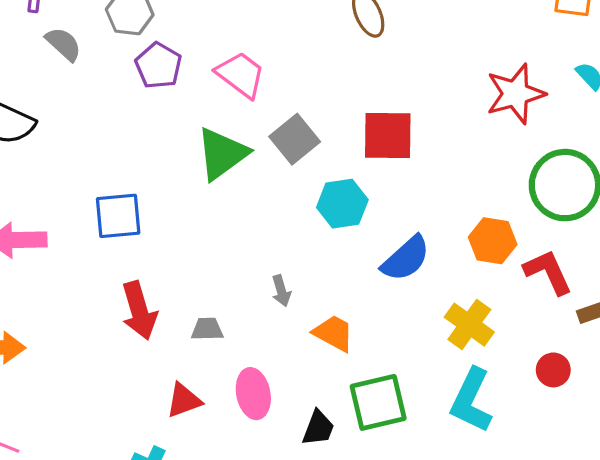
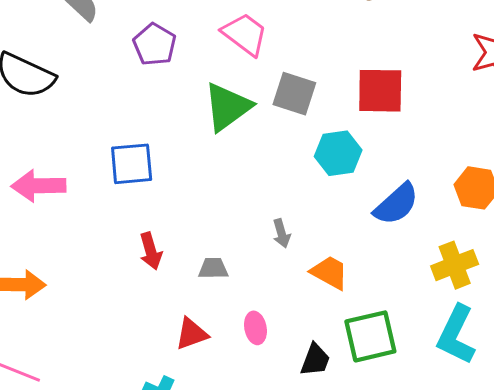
purple pentagon: (158, 66) -> (155, 45), moved
gray square: (295, 139) -> (294, 94), turned -33
red arrow: (139, 311) -> (151, 251), size x0.7
yellow cross: (469, 325) -> (455, 265), turned 33
pink ellipse: (253, 394) -> (255, 328), size x0.7

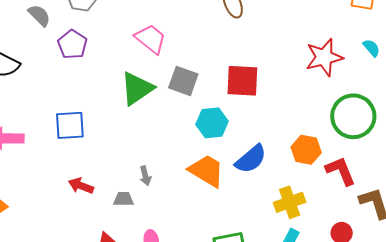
purple pentagon: (155, 45) -> (72, 44), moved
gray arrow: (282, 233) -> (145, 176), moved
red arrow: (151, 251) -> (81, 186), turned 125
orange trapezoid: (330, 273) -> (206, 171), moved, size x1.4

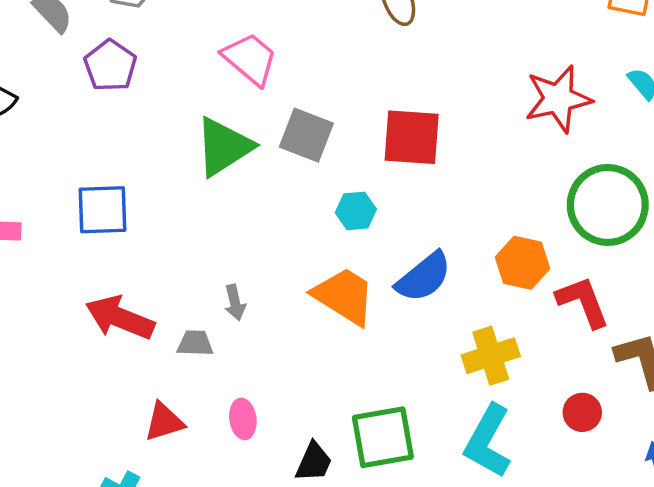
cyan hexagon: (212, 123) -> (356, 211), size x0.7
red arrow: (81, 186) -> (120, 318), size x1.5

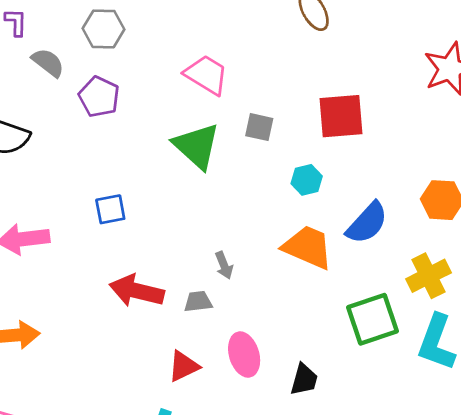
gray square: (306, 135) -> (259, 127), size x0.7
green triangle: (224, 147) -> (197, 146), turned -36
blue square: (103, 210) -> (110, 209), size x0.7
pink ellipse: (243, 419) -> (244, 355), size x1.4
green square: (383, 437) -> (372, 319), moved

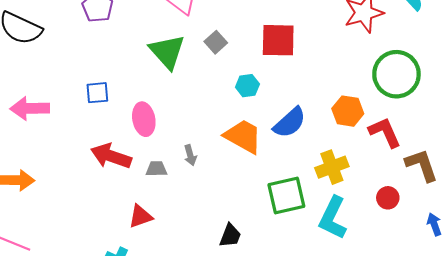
gray square: (259, 127) -> (216, 42), turned 30
gray arrow: (224, 265) -> (190, 155), moved
pink ellipse: (244, 355) -> (144, 119), moved

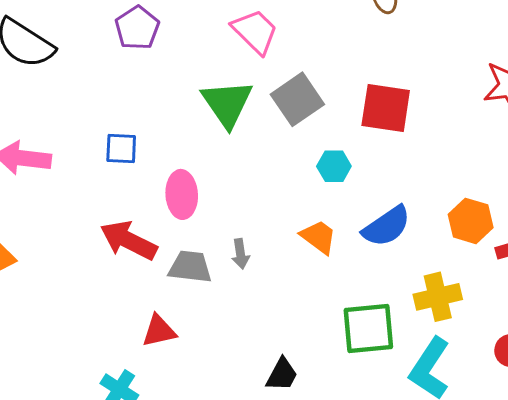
gray square: (216, 42) -> (297, 99), size x1.6
orange trapezoid: (243, 136) -> (318, 237), size x0.7
gray trapezoid: (156, 169) -> (190, 267), size x1.4

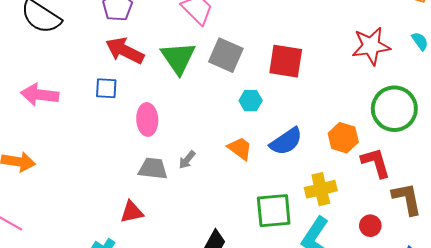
gray square: (297, 99) -> (226, 55), turned -32
red arrow: (129, 240) -> (125, 51), moved
gray arrow: (240, 254) -> (187, 160), turned 48

